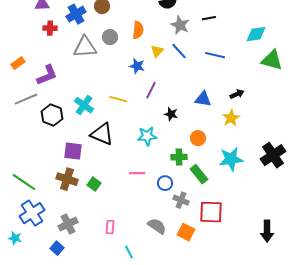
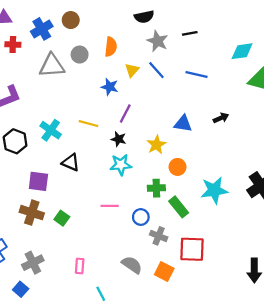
black star: (171, 114) -> (119, 139), moved
yellow star: (231, 118) -> (156, 145), moved
black triangle: (102, 134) -> (71, 162), size x0.7

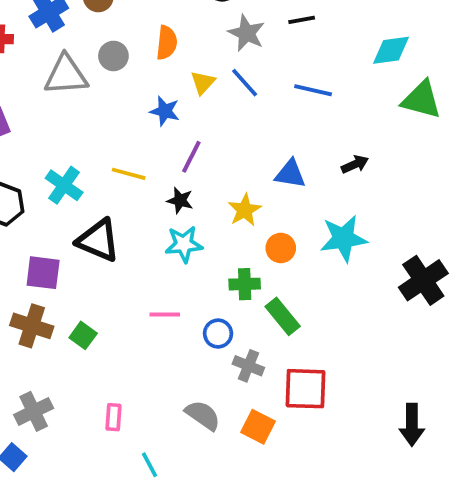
black triangle: (71, 162) -> (98, 240), size x1.4
cyan star: (214, 190) -> (343, 238), moved

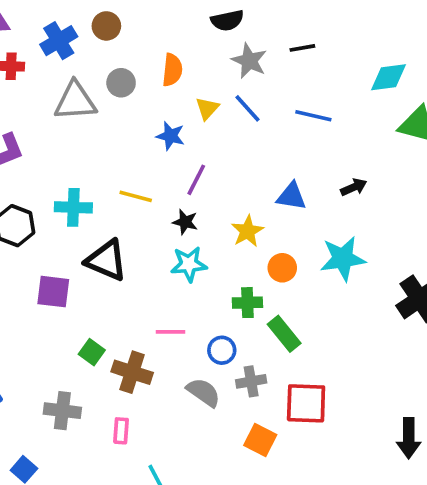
cyan cross: (64, 185) -> (73, 207), turned -33
brown cross: (32, 326) -> (132, 372), moved
gray cross: (248, 366) -> (251, 381), turned -32
gray cross: (34, 411) -> (62, 411), moved, turned 33
gray semicircle: (203, 415) -> (203, 392), moved

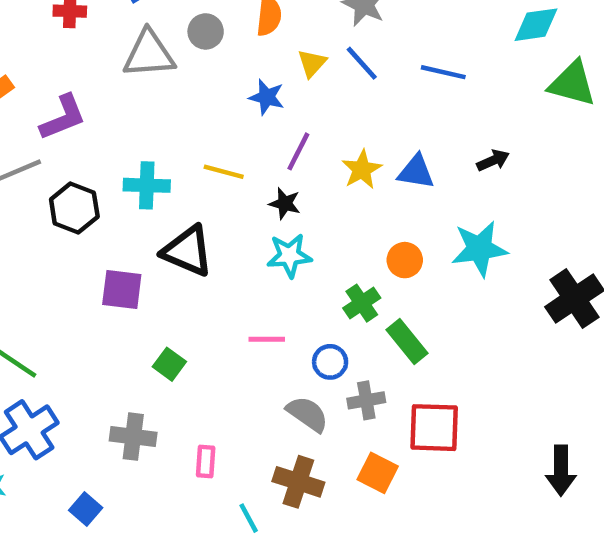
yellow star: (247, 231) -> (362, 170), moved
green cross: (247, 303) -> (362, 303), turned -32
brown cross: (132, 372) -> (298, 482), moved

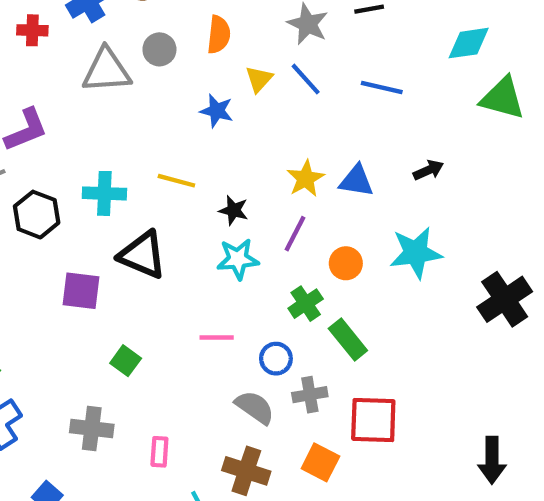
purple line: (298, 151) -> (295, 234), moved

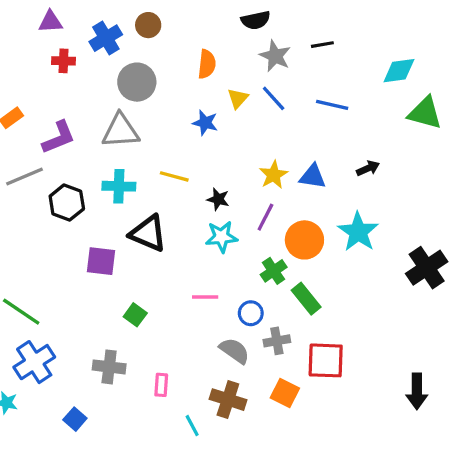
gray circle: (159, 49) -> (137, 82), moved, size x1.5
gray triangle: (107, 71) -> (121, 131), moved
cyan star: (416, 253) -> (358, 232), turned -30
orange circle: (346, 263) -> (304, 240), size x1.5

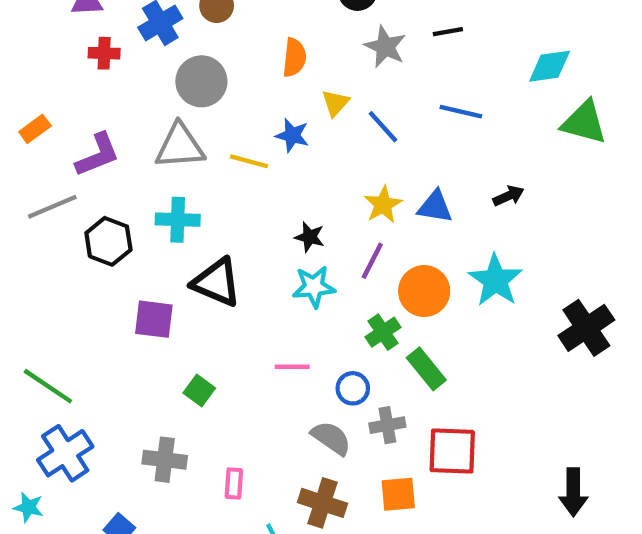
blue line: (274, 98) -> (383, 127), moved
yellow line: (174, 176) -> (249, 161), moved
orange square: (285, 393) -> (398, 494), turned -32

